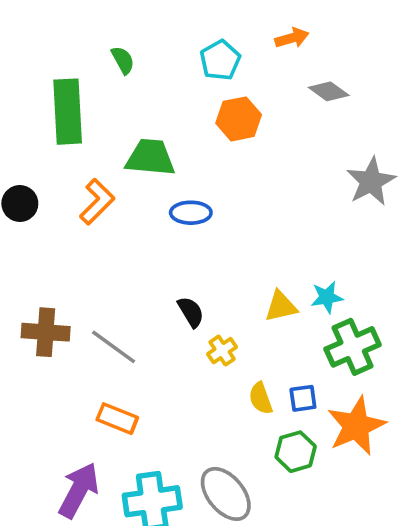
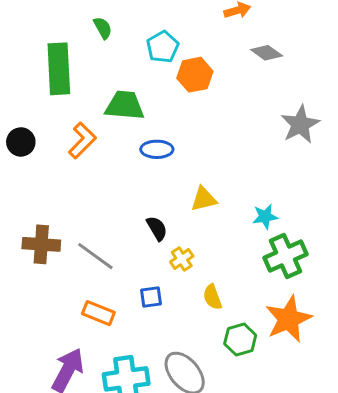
cyan pentagon: (220, 60) -> (163, 47), moved
yellow triangle: (281, 306) -> (204, 199), moved
blue square: (303, 398) -> (151, 297), moved

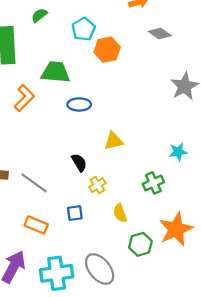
green semicircle: (103, 28) -> (39, 15), turned -98
cyan star: (265, 217) -> (178, 152), moved
green cross: (286, 256) -> (153, 183), moved, size x0.7

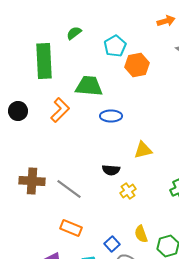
black semicircle: (79, 163) -> (111, 170), turned 126
blue square: (75, 213) -> (112, 244), moved, turned -35
yellow semicircle: (120, 213) -> (141, 234), moved

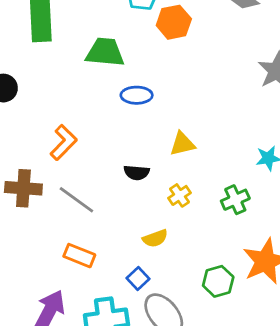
orange L-shape: (60, 110) -> (64, 142), moved
yellow cross: (128, 191) -> (180, 195), moved
yellow semicircle: (141, 234) -> (155, 238), moved, turned -90

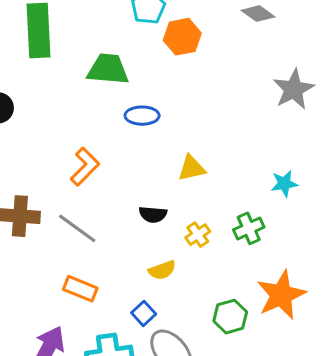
orange L-shape: (64, 142) -> (85, 167), moved
black semicircle: (137, 173) -> (153, 214), moved
yellow cross: (180, 195) -> (198, 235), moved

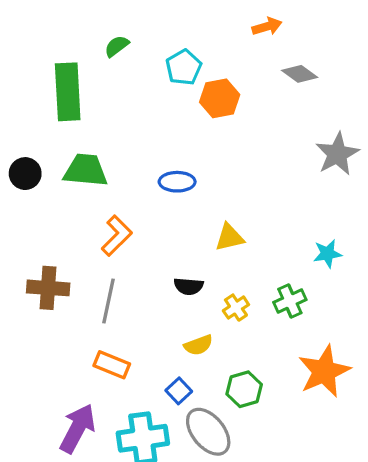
green trapezoid: (108, 69) -> (86, 170), moved
gray line: (77, 228) -> (108, 301), turned 66
green hexagon: (230, 317) -> (244, 389), moved

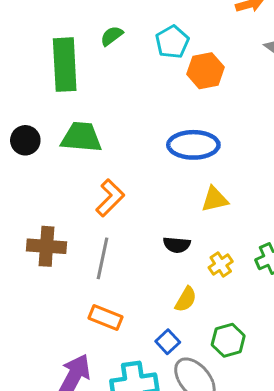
green semicircle: (117, 46) -> (112, 36), moved
blue ellipse: (177, 182) -> (193, 145), moved, size x1.5
yellow semicircle: (198, 345) -> (186, 299), turned -40

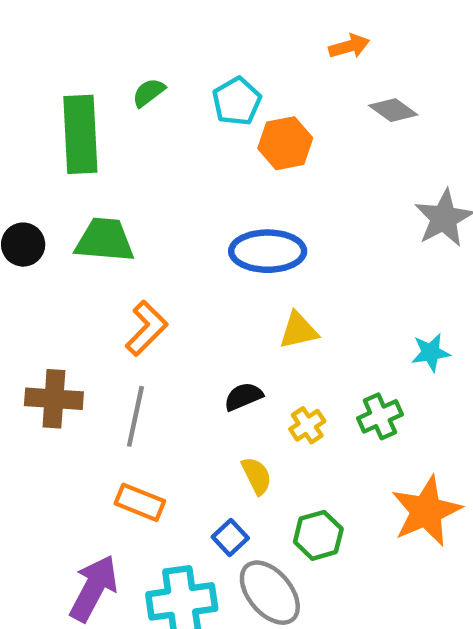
black semicircle: (177, 245) -> (243, 397), turned 152
yellow semicircle: (186, 299) -> (257, 476), turned -56

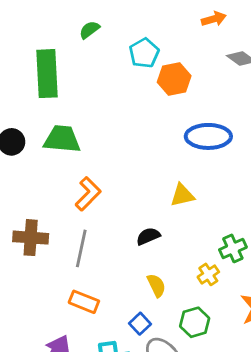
green semicircle: (149, 93) -> (89, 30), moved
blue ellipse: (268, 251) -> (208, 136), moved
yellow cross: (307, 425) -> (208, 274), moved

